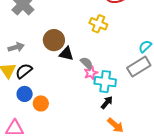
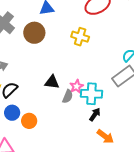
brown circle: (54, 40) -> (34, 33), moved
black triangle: (66, 54) -> (52, 82), moved
gray semicircle: (87, 63) -> (68, 96), moved, turned 72

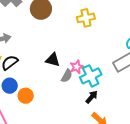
yellow cross: (80, 37) -> (86, 18), turned -36
cyan cross: (91, 94) -> (91, 76), turned -35

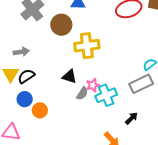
yellow cross: (86, 18) -> (87, 46), moved, size x1.4
black arrow: (92, 97) -> (132, 118), moved

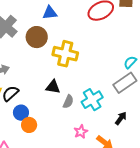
yellow cross: (87, 46) -> (65, 54), turned 30
pink star: (93, 85) -> (81, 132), moved
blue circle: (25, 99) -> (21, 113), moved

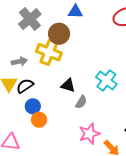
yellow cross: (65, 54) -> (49, 52), moved
cyan cross: (92, 100) -> (106, 81), moved, turned -30
pink star: (81, 132) -> (89, 134), size x1.5

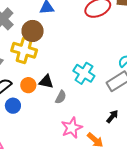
orange circle: (39, 120) -> (28, 85), moved

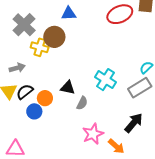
yellow cross: (24, 50) -> (40, 47), moved, size x0.7
orange circle: (28, 85) -> (45, 98), moved
black arrow: (112, 116) -> (134, 123), size x1.5

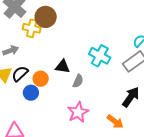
pink star: (93, 134) -> (78, 112), moved

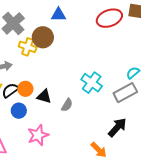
black triangle: (63, 66) -> (44, 96), moved
orange circle: (41, 79) -> (25, 89), moved
pink star: (78, 112) -> (38, 135), moved

